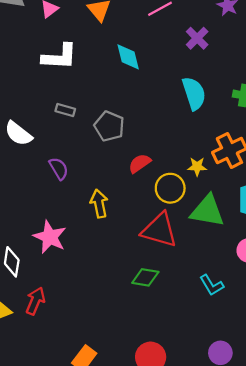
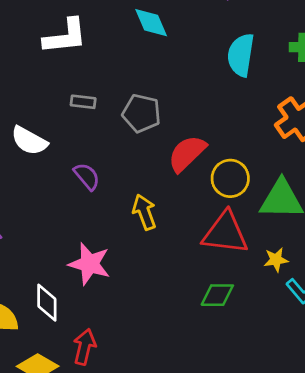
cyan semicircle: (194, 93) -> (241, 55), turned -144
red semicircle: (140, 163) -> (187, 153), size x1.4
yellow star: (197, 167) -> (276, 260), moved

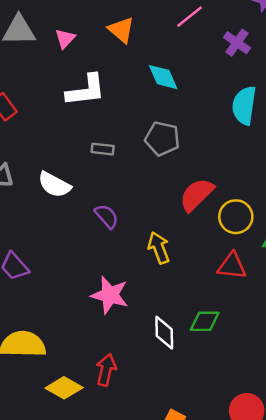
gray pentagon: (141, 113) -> (162, 139), moved
red triangle: (225, 233) -> (232, 266), size x0.7
green diamond: (217, 295) -> (205, 321), moved
white diamond: (47, 303) -> (164, 333), moved

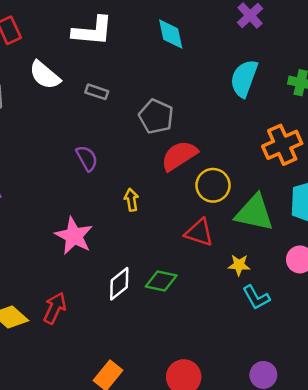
gray pentagon: (162, 139) -> (156, 117), moved
white semicircle: (54, 185) -> (45, 75), moved
yellow arrow: (159, 248) -> (131, 200), size x0.7
white diamond: (164, 333) -> (119, 284), turned 40

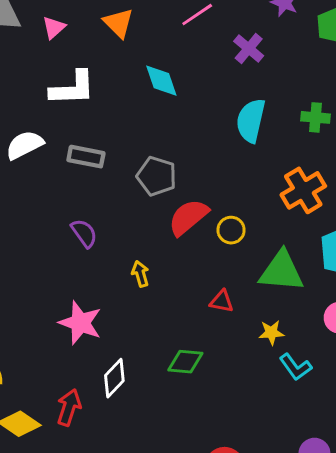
white semicircle: (45, 75) -> (25, 145), turned 120
gray rectangle: (97, 92) -> (86, 157), size x1.4
yellow circle: (213, 185) -> (231, 230), moved, size x0.7
red triangle: (199, 233) -> (222, 301), size x0.7
white diamond: (119, 284) -> (114, 378), moved

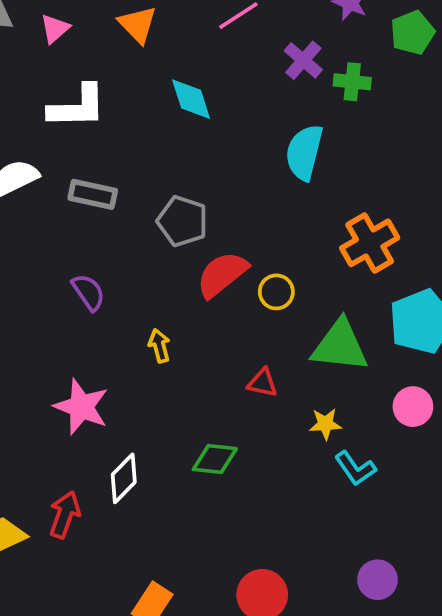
green cross: (315, 117) -> (352, 82), moved

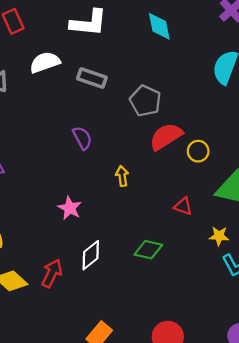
pink star: (81, 407) -> (70, 208), size x0.7

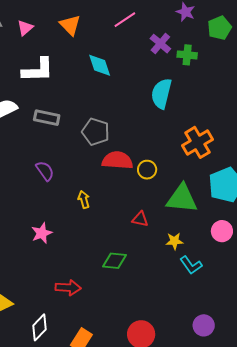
red semicircle: (166, 136) -> (117, 160), turned 44
pink star: (70, 208) -> (42, 233), turned 30
white diamond: (91, 255) -> (39, 327), moved
red arrow: (52, 273) -> (68, 288), moved, turned 75

